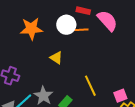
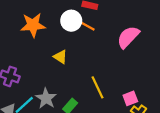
pink semicircle: (107, 21) -> (128, 37), moved, turned -95
orange line: (81, 30) -> (88, 26), turned 32

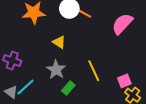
gray star: (46, 98) -> (56, 70), moved

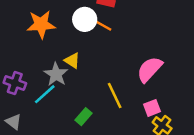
pink semicircle: (122, 24) -> (150, 69), moved
gray star: (56, 70) -> (56, 74), moved
cyan line: (25, 87) -> (45, 94), moved

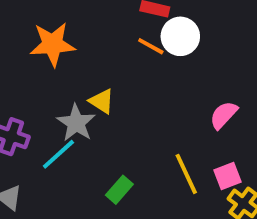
white circle: (85, 19) -> (180, 36), moved
pink semicircle: (150, 69) -> (224, 115), size x0.7
yellow line: (115, 95) -> (186, 174), moved

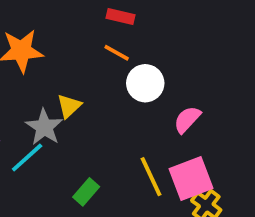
white circle: (180, 36) -> (145, 83), moved
yellow triangle: (102, 101) -> (69, 106), turned 44
pink square: (228, 176) -> (191, 179), size x1.6

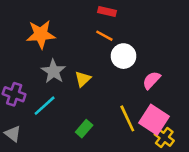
yellow triangle: (69, 106) -> (83, 79), moved
gray star: (44, 127) -> (53, 71), moved
pink square: (191, 179) -> (154, 120), turned -36

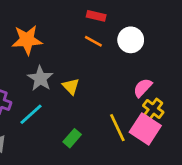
white circle: (123, 56) -> (131, 40), moved
yellow triangle: (83, 79) -> (71, 86), turned -30
yellow cross: (164, 137) -> (153, 109), moved

